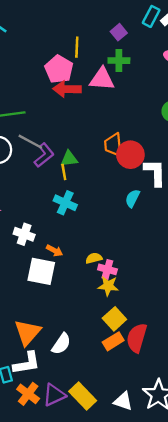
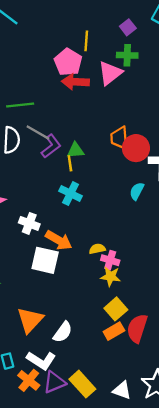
pink triangle: (102, 79) -> (110, 73), turned -44
orange arrow: (54, 251) -> (59, 240), size x1.6
white L-shape: (27, 363) -> (41, 360), moved, turned 40

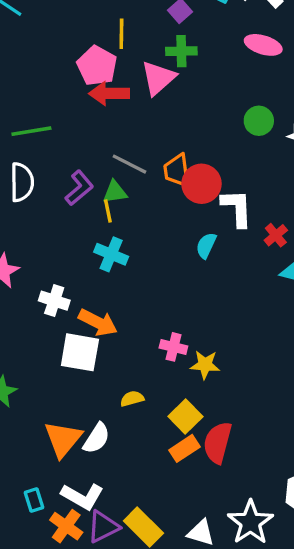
gray line: (38, 133) -> (130, 164), moved
yellow semicircle: (97, 249) -> (132, 399), moved
yellow star: (111, 276) -> (205, 365), moved
white semicircle: (63, 332) -> (96, 438), moved

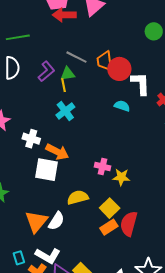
cyan semicircle: (206, 245) -> (122, 106), turned 84
cyan cross: (111, 254) -> (65, 111), turned 30
yellow semicircle: (132, 399) -> (78, 197), size x1.5

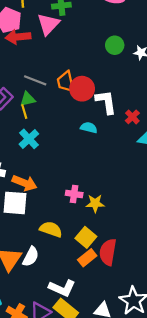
yellow semicircle: (78, 197) -> (51, 229), turned 40
white L-shape: (48, 256) -> (62, 288), moved

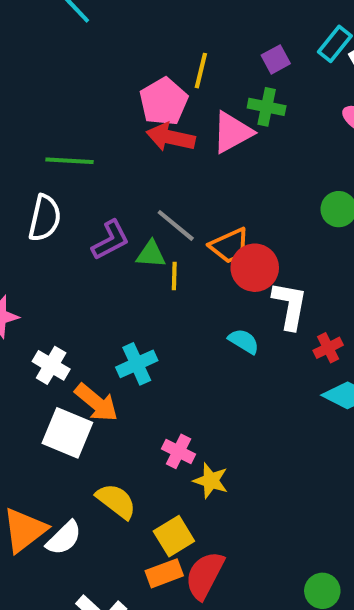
orange trapezoid: (66, 82) -> (230, 246), turned -120
yellow line: (24, 112) -> (174, 276), moved
cyan cross: (29, 139) -> (137, 364), moved

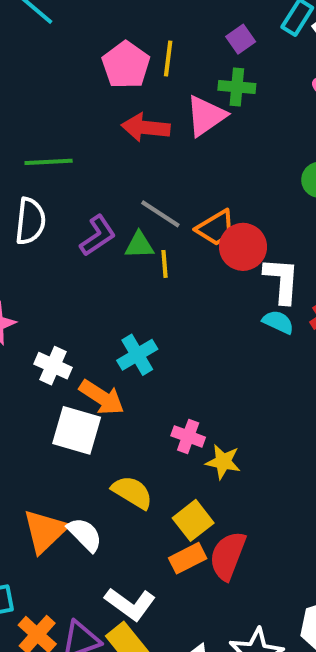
pink pentagon: (164, 102) -> (126, 65), moved
cyan semicircle: (244, 341) -> (278, 322), moved
white semicircle: (64, 538) -> (85, 534), turned -84

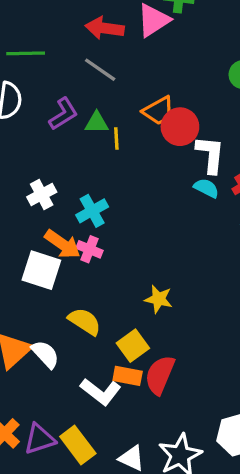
gray line: (160, 214) -> (100, 70), moved
white cross: (53, 366) -> (42, 195), moved, turned 36
pink cross: (188, 436) -> (90, 249), moved
orange rectangle: (188, 558) -> (128, 376), turned 36
white L-shape: (130, 604) -> (101, 392), moved

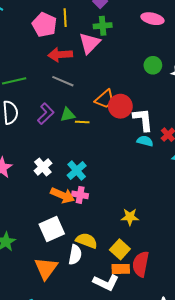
yellow line: (116, 138) -> (82, 122), turned -72
white square: (41, 270) -> (52, 229), moved, turned -30
white semicircle: (45, 354) -> (75, 255), moved, turned 66

